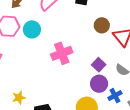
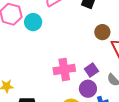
pink cross: (62, 53) -> (64, 69), moved

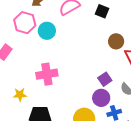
pink cross: (64, 69) -> (47, 74), moved

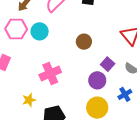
brown circle: (116, 41) -> (84, 42), moved
purple circle: (101, 98) -> (97, 80), moved

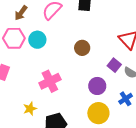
purple square: (108, 64) -> (114, 65), moved

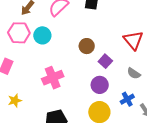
purple square: (114, 65) -> (105, 61), moved
yellow star: (30, 109) -> (15, 101), moved

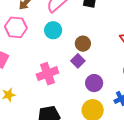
cyan circle: (42, 35) -> (53, 30), moved
purple square: (105, 61) -> (78, 61), moved

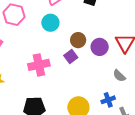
purple circle: (94, 83) -> (100, 47), moved

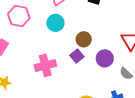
purple circle: (100, 47) -> (105, 58), moved

